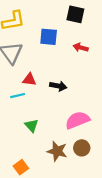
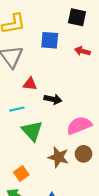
black arrow: (58, 86) -> (53, 99), moved
cyan line: (18, 96) -> (17, 109), moved
green triangle: (32, 126) -> (32, 131), size x1.5

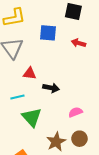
pink semicircle: (79, 125) -> (75, 112), size x0.6
brown star: (58, 157) -> (56, 142), turned 30

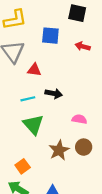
red triangle: (30, 74) -> (34, 70), moved
cyan line: (17, 97) -> (28, 99), moved
pink semicircle: (75, 112) -> (79, 119), turned 32

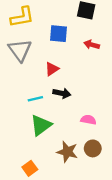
red triangle: (34, 70) -> (52, 69), moved, turned -40
green triangle: (33, 125) -> (41, 125), turned 35
brown star: (59, 150) -> (67, 152), turned -30

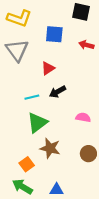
yellow L-shape: (22, 17) -> (19, 18), turned 30
black arrow: (62, 93) -> (58, 92), turned 140
brown circle: (93, 148) -> (88, 154), moved
brown star: (67, 152) -> (50, 148), moved

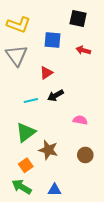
green triangle: (37, 123) -> (26, 132), moved

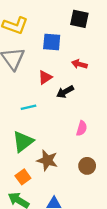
red arrow: (83, 50) -> (79, 64), moved
black arrow: (56, 95) -> (65, 92), moved
pink semicircle: (80, 120) -> (82, 128), turned 96

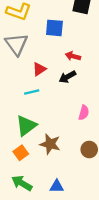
red arrow: (79, 64) -> (73, 56), moved
red triangle: (45, 77) -> (39, 69), moved
orange square: (23, 177) -> (21, 153), moved

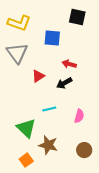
cyan line: (32, 92) -> (49, 109), moved
green triangle: (26, 126) -> (26, 128), turned -40
orange square: (21, 153) -> (26, 160), moved

